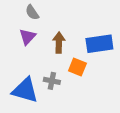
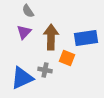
brown arrow: (59, 43) -> (51, 37), size x1.4
blue triangle: (25, 90) -> (22, 78), turned -40

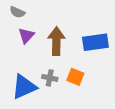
gray semicircle: (28, 11) -> (17, 12), moved, turned -32
orange square: (67, 58) -> (75, 77), moved

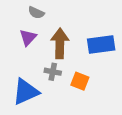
gray semicircle: (17, 12) -> (36, 13), moved
gray cross: (50, 78) -> (53, 72), moved

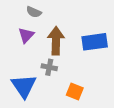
orange square: (80, 81) -> (75, 92), moved
blue triangle: (26, 92) -> (24, 86), turned -40

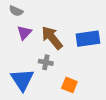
gray semicircle: (34, 12) -> (16, 11), moved
brown arrow: (56, 41) -> (52, 38), turned -40

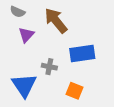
brown arrow: (52, 38) -> (56, 21), moved
blue rectangle: (88, 39) -> (82, 54), moved

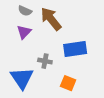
gray semicircle: (18, 12) -> (25, 11), moved

